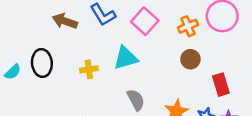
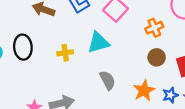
orange cross: (188, 26) -> (154, 28), moved
brown circle: (190, 59) -> (157, 57), moved

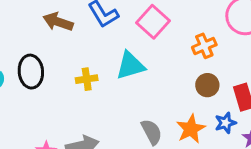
gray semicircle: (107, 80) -> (152, 132), moved
blue star: (170, 95) -> (225, 123), moved

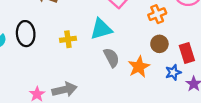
orange star: (191, 129) -> (139, 67), moved
gray semicircle: (152, 132) -> (111, 58), moved

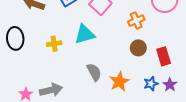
gray semicircle: (111, 58) -> (94, 72), moved
orange star: (139, 67) -> (119, 82), moved
blue star: (173, 72) -> (151, 84), moved

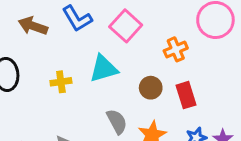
brown circle: (138, 48) -> (151, 88), moved
red rectangle: (164, 56) -> (186, 95), moved

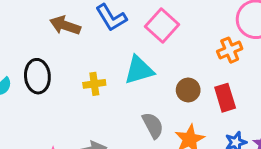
orange cross: (176, 49) -> (230, 50), moved

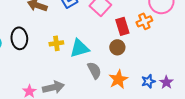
cyan triangle: (139, 70) -> (79, 48), moved
red rectangle: (225, 98) -> (122, 26), moved

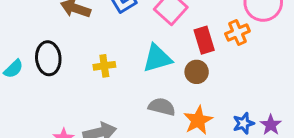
cyan triangle: (79, 48) -> (157, 58), moved
gray semicircle: (94, 70) -> (162, 107), turned -48

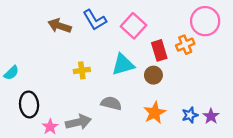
black ellipse: (48, 58) -> (29, 104), moved
gray semicircle: (162, 107) -> (111, 103), moved

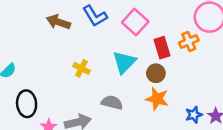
cyan triangle: (123, 65) -> (124, 62), turned -30
yellow cross: (82, 70) -> (81, 68), turned 35
orange star: (155, 113) -> (157, 99), moved, turned -30

